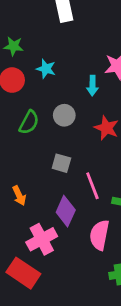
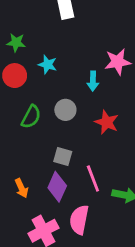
purple diamond: (66, 211) -> (57, 187), moved
pink semicircle: (99, 235) -> (79, 220), moved

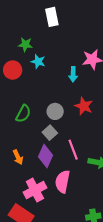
green star: (16, 43) -> (25, 45), moved
gray circle: (65, 110) -> (55, 111), moved
green semicircle: (31, 117) -> (23, 114), moved
gray square: (63, 157) -> (50, 133), turned 32

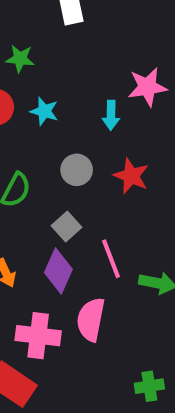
cyan star: (38, 62) -> (44, 111), moved
gray circle: (55, 111) -> (77, 170), moved
pink cross: (35, 190) -> (38, 336), turned 35

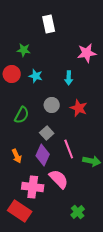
pink star: (147, 87) -> (87, 53), moved
pink semicircle: (91, 319) -> (59, 179), turned 125
green cross: (149, 386) -> (78, 212), moved, turned -32

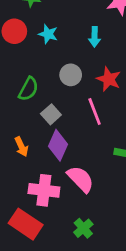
gray square: (47, 133) -> (51, 114), moved
pink line: (69, 149) -> (95, 111), moved
green cross: (78, 212) -> (83, 228), moved

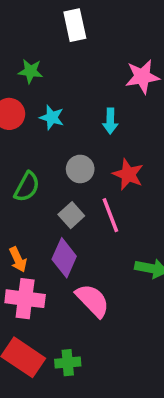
gray square: (51, 114) -> (71, 215), moved
pink cross: (44, 190) -> (25, 299), moved
green cross: (83, 228) -> (68, 363), moved, turned 36

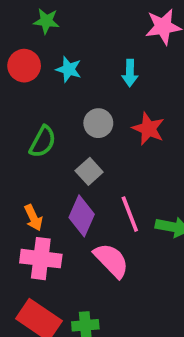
pink line: (110, 215) -> (130, 214), moved

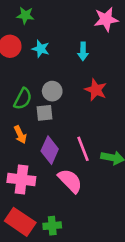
gray circle: (98, 123) -> (52, 91), moved
gray square: (89, 171) -> (45, 113), moved, turned 36
orange arrow: (33, 218) -> (20, 135), moved

